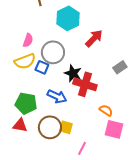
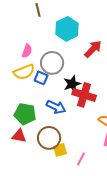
black star: (73, 73) -> (72, 84), turned 30
yellow square: (66, 127) -> (60, 150), moved, turned -32

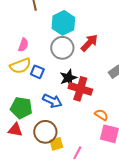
gray circle: (52, 63) -> (62, 48), moved

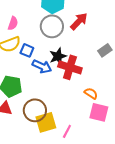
blue arrow: (52, 101) -> (42, 66), moved
yellow square: (56, 144) -> (46, 122), size x1.5

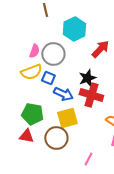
gray circle: (52, 26) -> (53, 54), moved
black star: (58, 56) -> (87, 78), moved
yellow square: (46, 122) -> (67, 118), moved

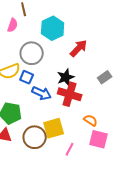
pink semicircle: (34, 51) -> (13, 25), moved
yellow square: (67, 118) -> (54, 128), moved
pink line: (88, 159) -> (70, 149), moved

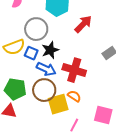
black star: (66, 77) -> (50, 50), moved
orange semicircle: (91, 120) -> (74, 96), moved
brown circle: (35, 137) -> (44, 90), moved

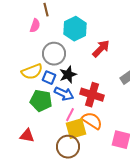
green pentagon: (15, 89) -> (41, 101), moved
brown circle: (44, 90) -> (68, 147), moved
orange semicircle: (74, 96) -> (92, 121), size x1.5
pink line: (74, 125) -> (70, 115), moved

